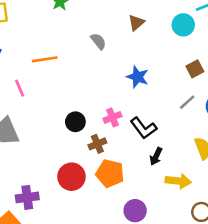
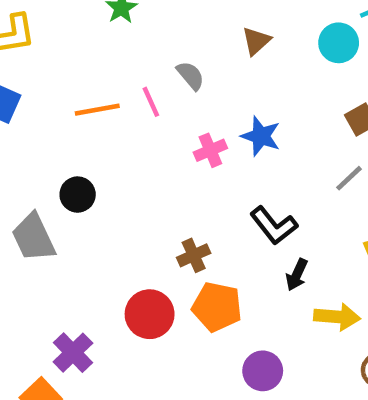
pink line: (20, 88) -> (151, 102), moved
pink cross: (112, 117) -> (210, 150), moved
black circle: (75, 122) -> (78, 195), moved
purple cross: (27, 197) -> (73, 353), turned -35

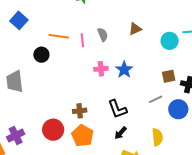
black circle: (78, 195) -> (41, 55), moved

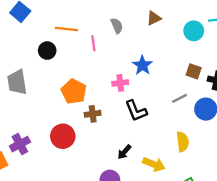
pink line: (82, 40) -> (93, 43), moved
pink cross: (101, 69) -> (120, 83), moved
brown square: (169, 76) -> (194, 71), turned 32
black arrow: (121, 133) -> (124, 152), moved
orange pentagon: (83, 136) -> (74, 91), moved

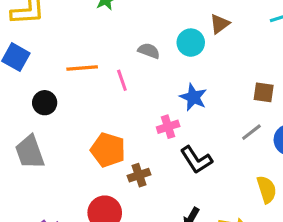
brown triangle: (154, 18) -> (220, 24), moved
gray semicircle: (117, 26) -> (149, 51), turned -35
cyan circle: (194, 31) -> (191, 43), moved
black circle: (47, 51) -> (45, 103), moved

